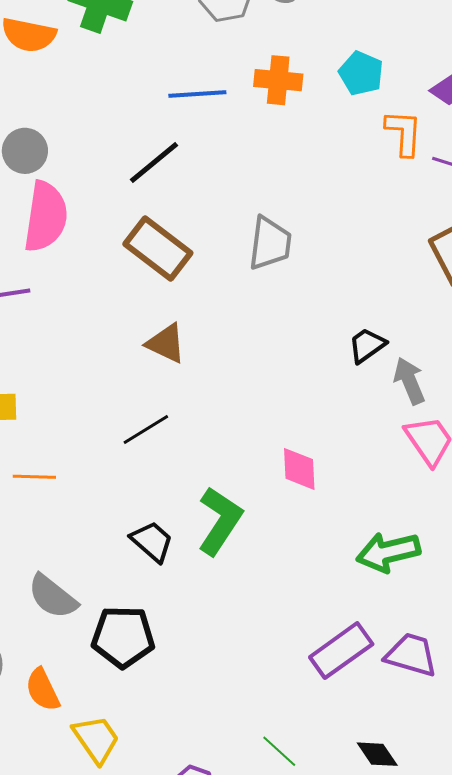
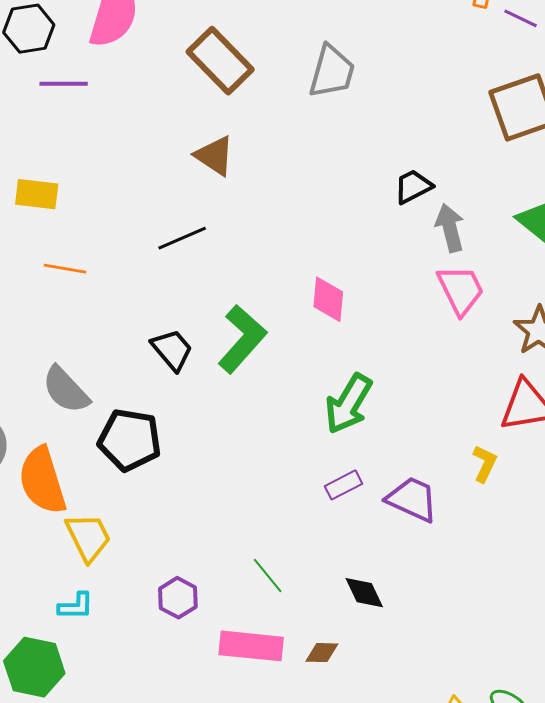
green arrow: (388, 552) -> (348, 404), moved, turned -54
purple rectangle: (341, 651) -> (343, 485), size x0.6
orange semicircle: (43, 690) -> (42, 481), size x1.5

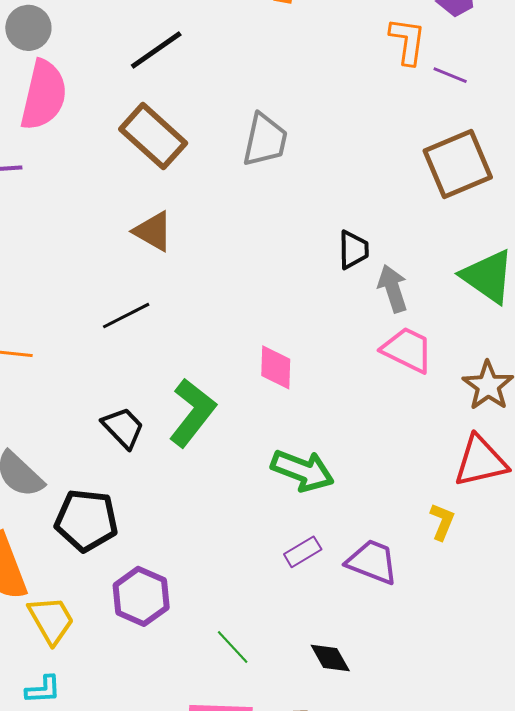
black trapezoid: (413, 187) -> (353, 250), turned 120
pink trapezoid: (461, 290) -> (407, 350), turned -34
green arrow: (348, 404) -> (302, 471), turned -96
purple hexagon: (178, 598) -> (141, 596), moved, size x1.4

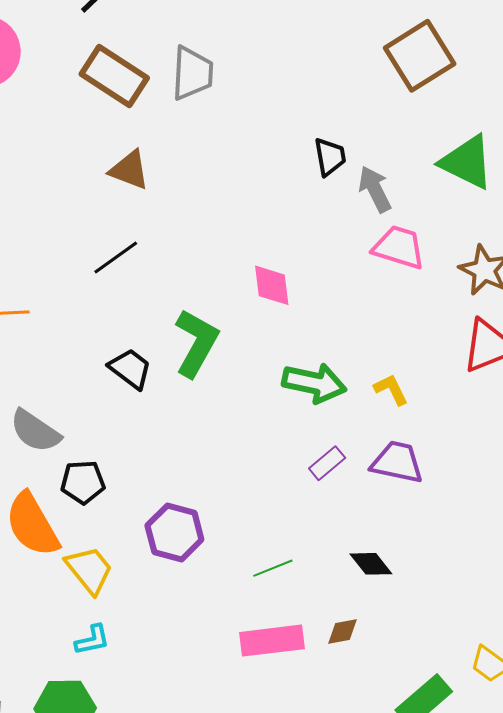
gray trapezoid: (265, 140) -> (192, 73), moved
black pentagon: (86, 520) -> (83, 482), moved, size x0.7
yellow L-shape: (442, 522) -> (391, 389), moved, turned -39
green line: (233, 647) -> (273, 568), turned -60

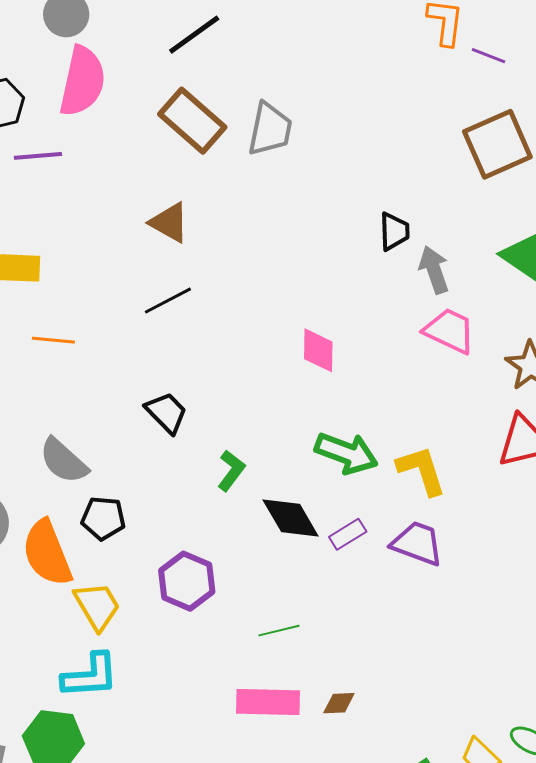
brown triangle: (129, 170) -> (169, 223), moved
green L-shape: (196, 343) -> (231, 470), moved, size x0.6
yellow L-shape: (391, 389) -> (422, 470), size x1.5
black diamond: (371, 564) -> (291, 518), moved, size x1.4
cyan L-shape: (92, 640) -> (90, 676), size x1.6

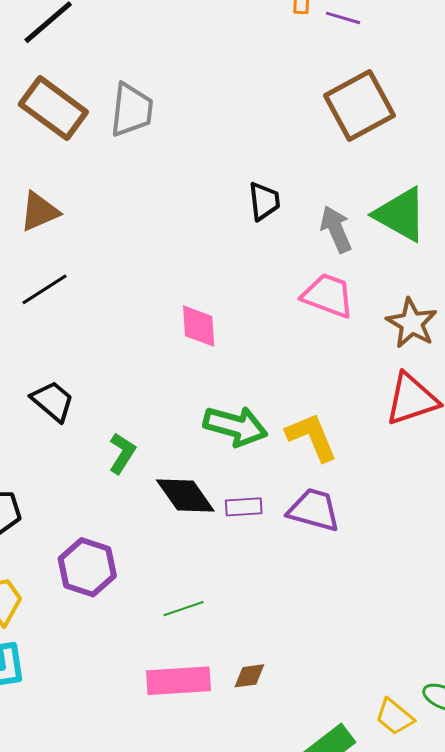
brown triangle: (169, 223) -> (39, 211), turned -48
gray arrow: (434, 270) -> (336, 229), moved
purple rectangle: (348, 534) -> (244, 507), turned 33

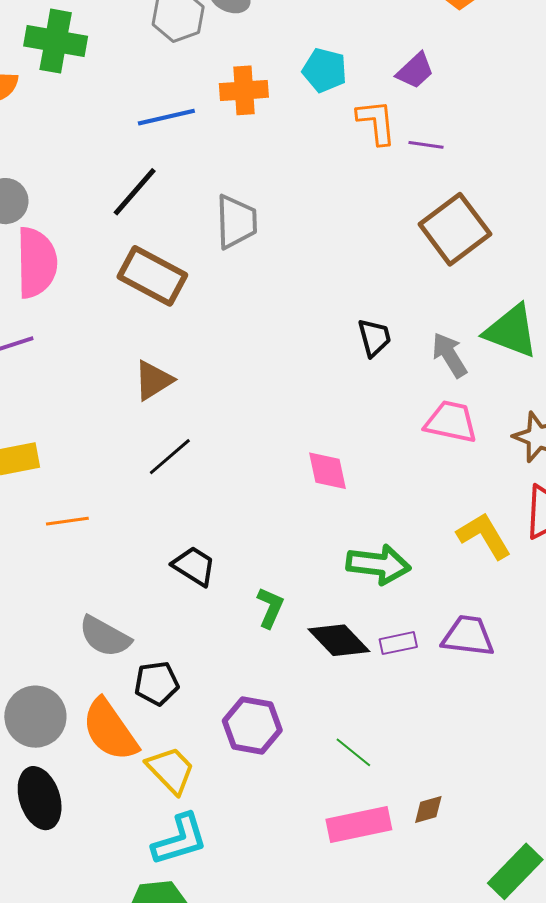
gray trapezoid: (132, 110) -> (236, 222), moved
yellow L-shape: (312, 437) -> (484, 536), moved
green line: (183, 609) -> (353, 752), turned 66

